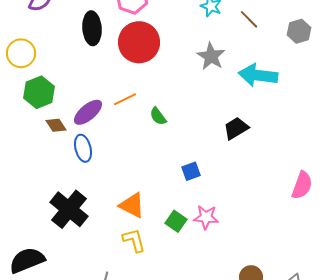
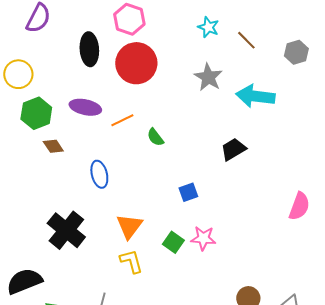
purple ellipse: (88, 112) -> (85, 107), moved, turned 52
blue ellipse: (83, 148) -> (99, 174), moved
orange triangle: (132, 205) -> (129, 226), turned 40

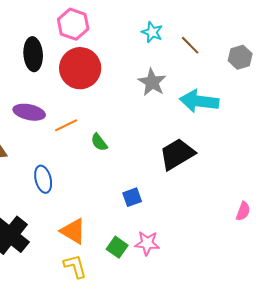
black trapezoid: (233, 149) -> (177, 154), size x1.4
pink semicircle: (299, 206) -> (243, 211), size x0.7
orange triangle: (129, 226) -> (73, 231), turned -36

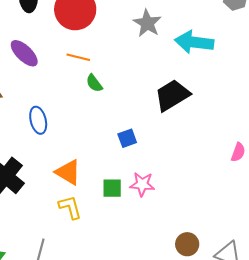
purple ellipse: (29, 112) -> (24, 53), turned 32
orange line: (66, 125) -> (78, 57), moved, turned 40
green square: (117, 247) -> (112, 188), turned -35

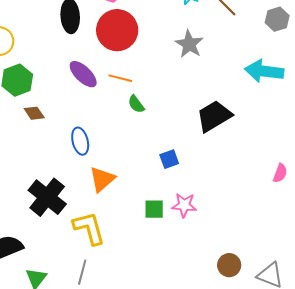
cyan arrow: (194, 42) -> (264, 71), moved
purple ellipse: (24, 53) -> (83, 74), moved
orange triangle: (68, 172) -> (102, 179), moved, turned 48
yellow L-shape: (70, 207) -> (89, 228), moved, size x1.4

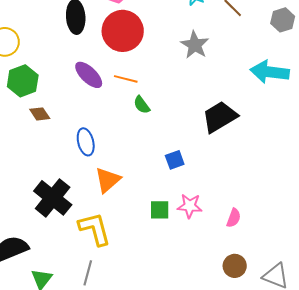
pink semicircle: (280, 173) -> (234, 218), moved

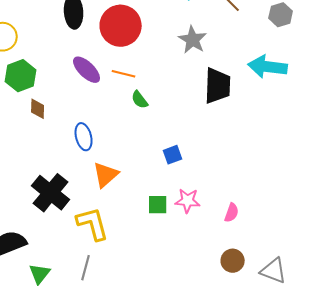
brown diamond: (40, 114) -> (38, 109), turned 35
black trapezoid: (220, 117) -> (218, 86), moved, turned 123

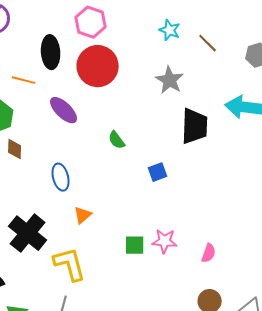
orange line: (124, 74) -> (24, 80), moved
blue square: (173, 155) -> (158, 172), moved
orange triangle: (106, 175) -> (83, 215), size x0.7

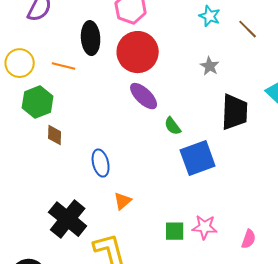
gray star: (170, 80) -> (210, 66), size x0.7
purple ellipse: (64, 110) -> (144, 96), moved
green semicircle: (117, 140) -> (173, 126), moved
blue square: (158, 172) -> (198, 158), size x1.8

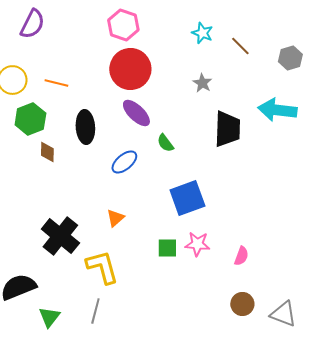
black ellipse: (91, 38) -> (85, 127), moved
blue square: (198, 158) -> (187, 198), moved
blue ellipse: (101, 163) -> (124, 162), moved, turned 64

